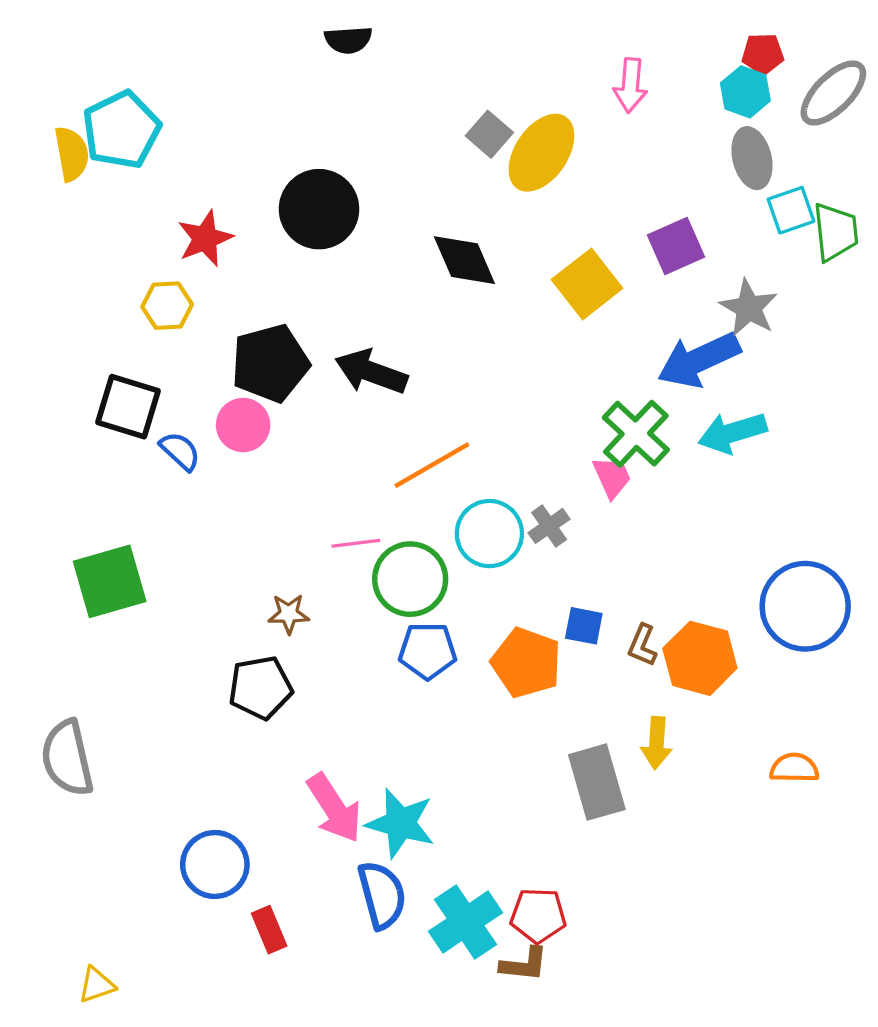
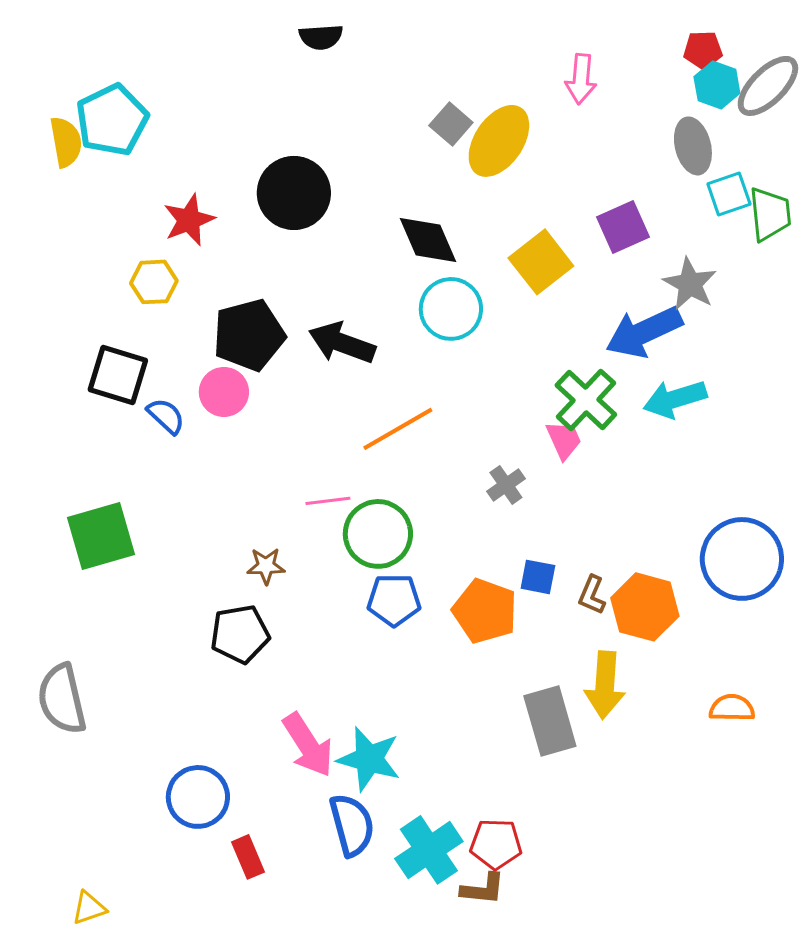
cyan hexagon: (745, 92) -> (717, 85), moved
cyan circle: (489, 534) -> (451, 309), moved
yellow arrow: (656, 743) -> (605, 685), size x1.4

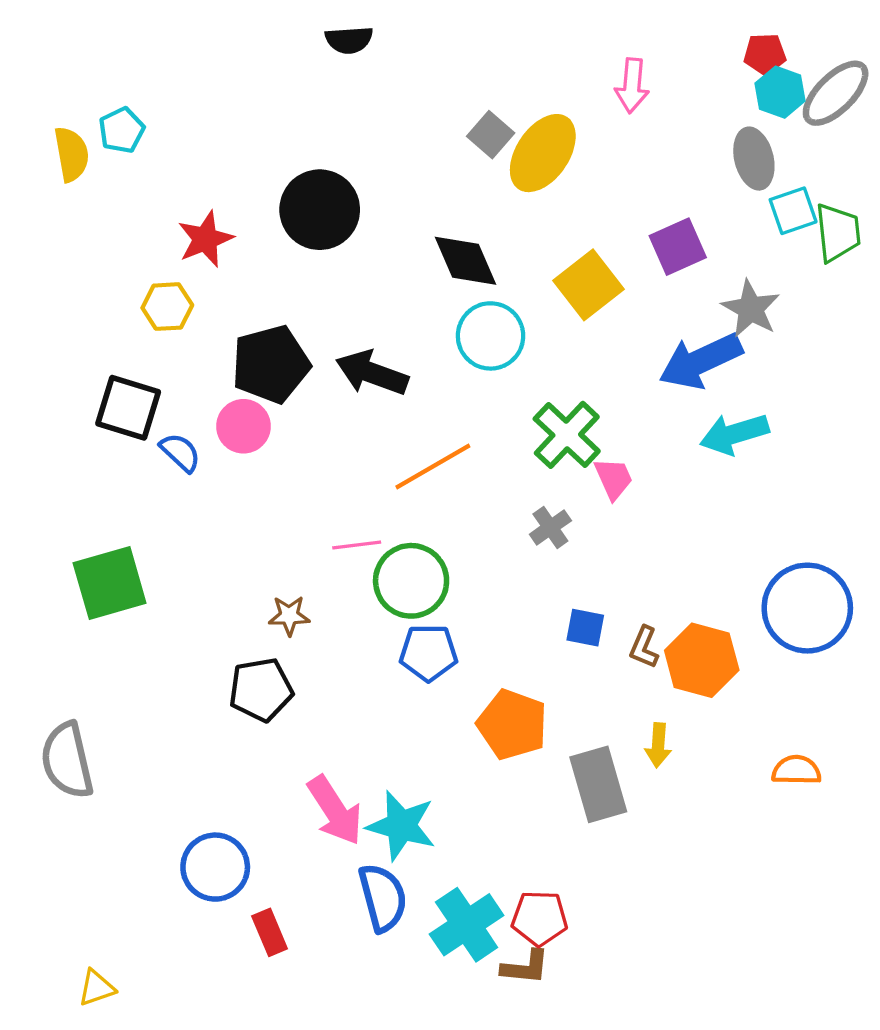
cyan pentagon: (112, 120) -> (122, 130), size x0.6
green cross: (586, 400) -> (567, 435), moved
orange pentagon: (485, 611) -> (512, 724), moved
yellow arrow: (605, 685) -> (658, 745), size x0.6

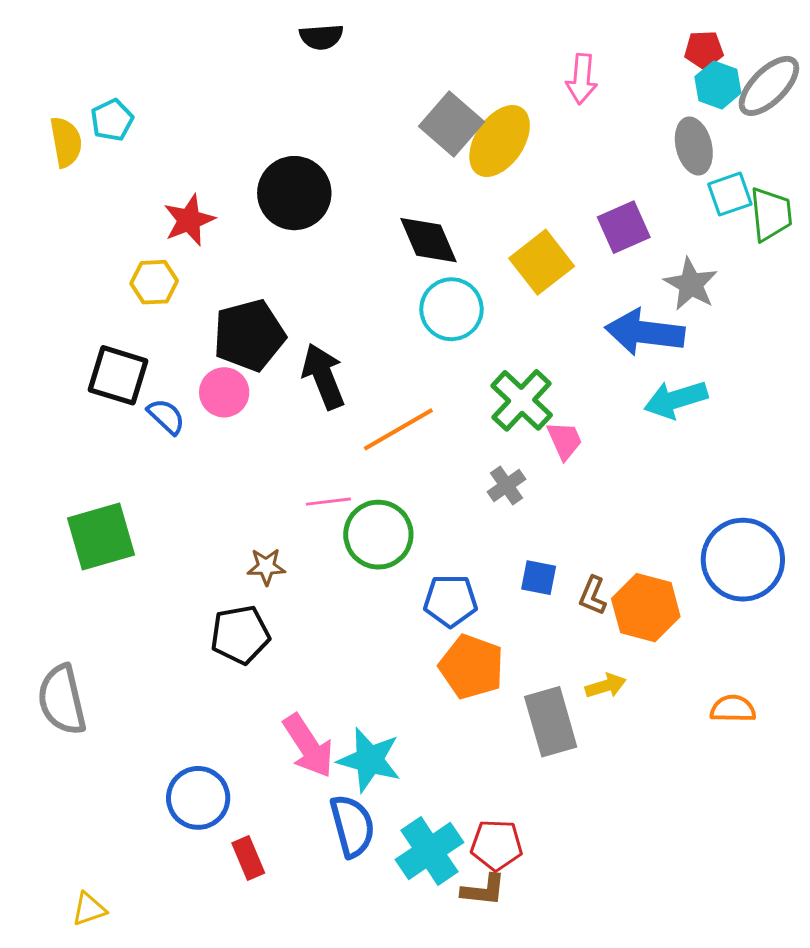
gray square: (491, 135) -> (451, 124), size x1.5
blue arrow: (701, 361) -> (645, 332), turned 32
black arrow: (372, 373) -> (323, 376), moved, turned 48
blue pentagon: (428, 653) -> (450, 601), moved
yellow arrow: (658, 745) -> (606, 686), turned -111

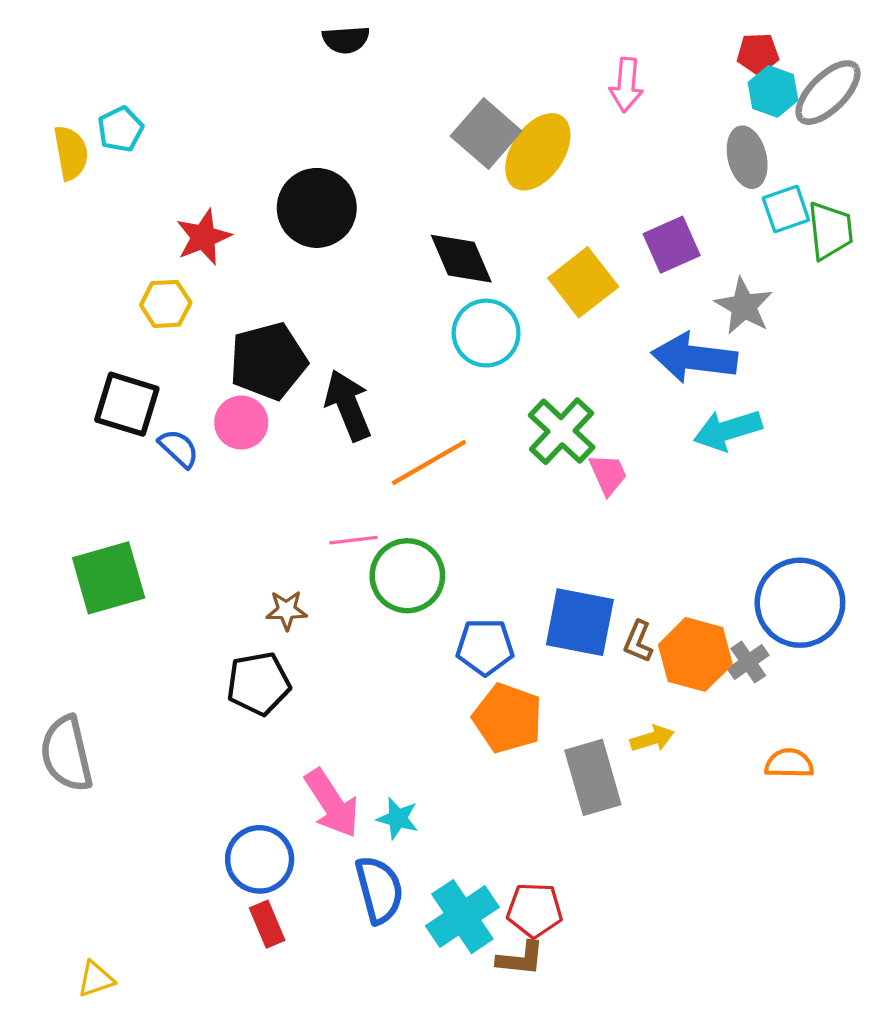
gray cross: (507, 485) -> (748, 662), moved
blue square: (539, 578) -> (580, 622), size x1.8
cyan star: (369, 760) -> (398, 818), size x0.6
blue circle: (198, 798) -> (260, 859), moved

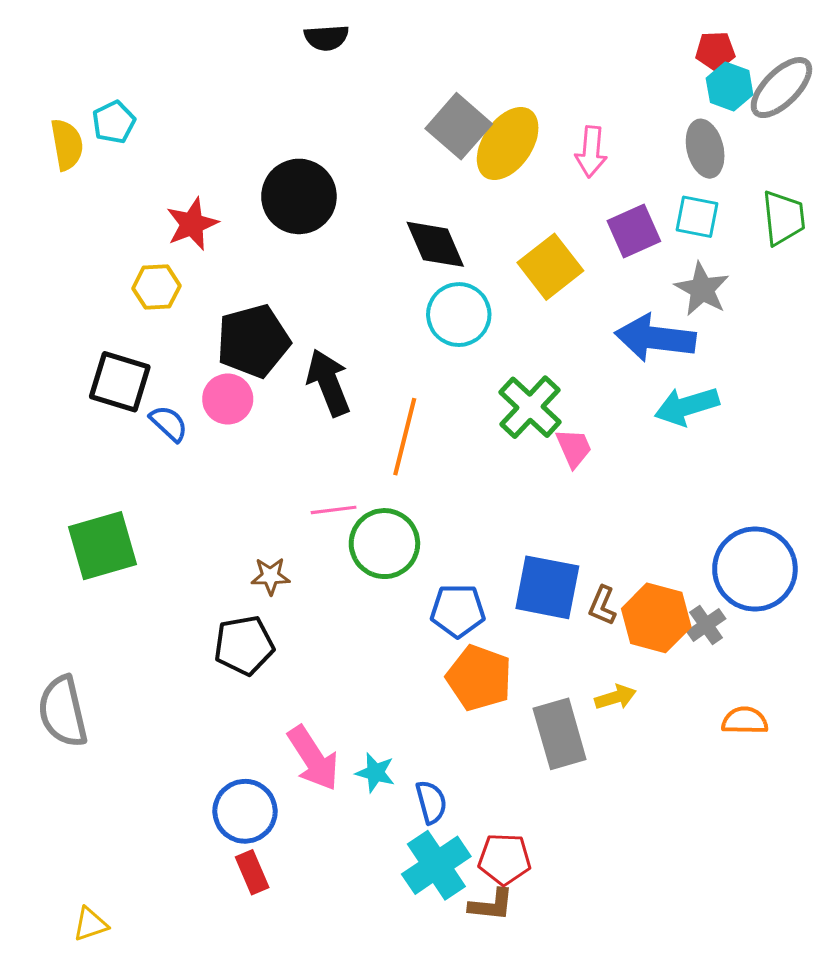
pink arrow: (626, 85) -> (591, 152), moved
cyan square: (786, 209) -> (697, 217), moved, turned 30
orange line: (429, 462) -> (405, 437), turned -46
blue semicircle: (379, 890) -> (431, 802), moved, size x0.7

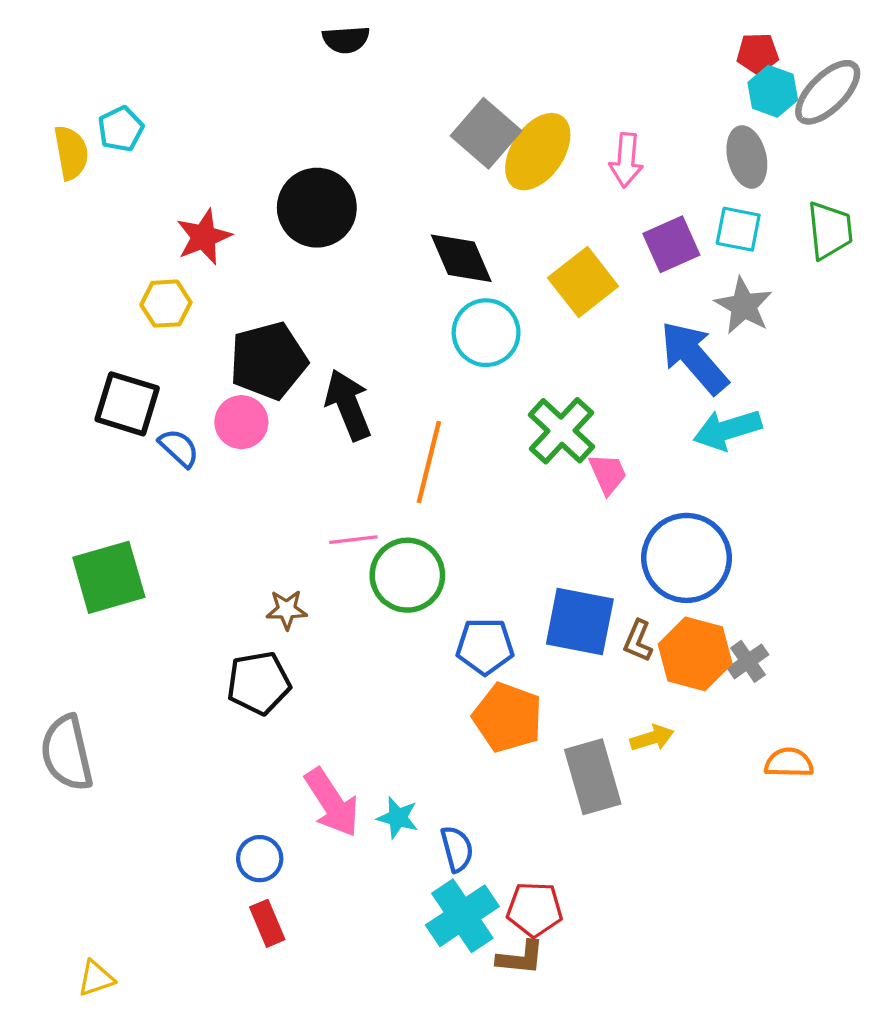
blue arrow: (655, 338) -> (694, 357), turned 42
blue circle: (755, 569) -> (687, 558), moved
blue circle: (245, 811) -> (260, 859), size x0.7

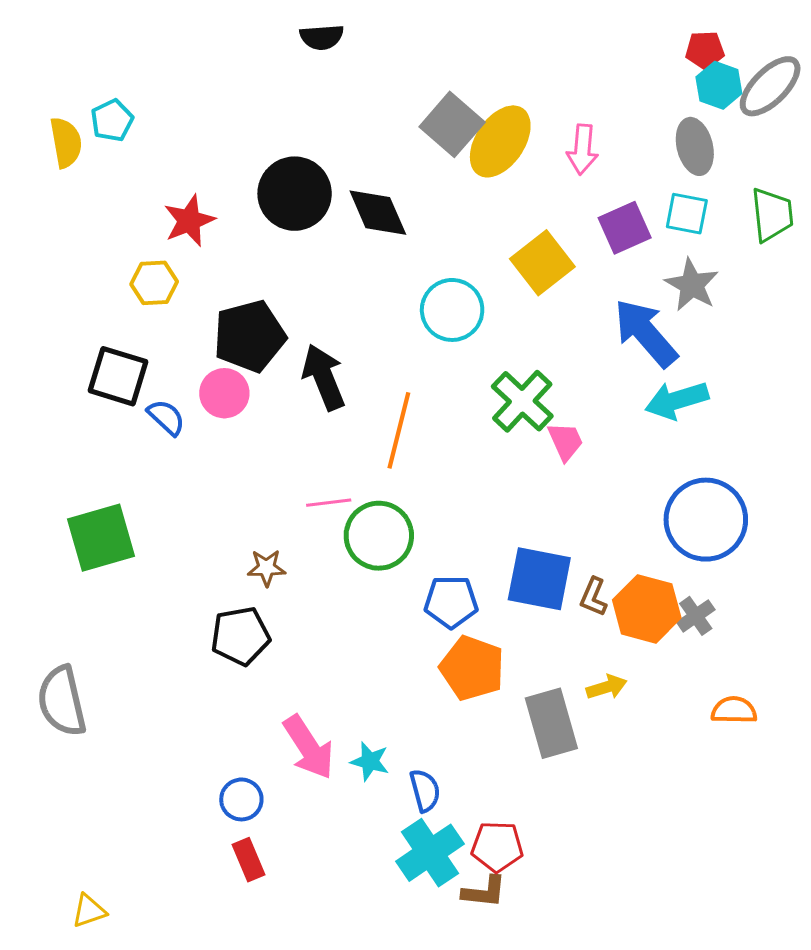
black diamond: (461, 258) -> (378, 213), moved
blue circle: (687, 558) -> (706, 520), moved

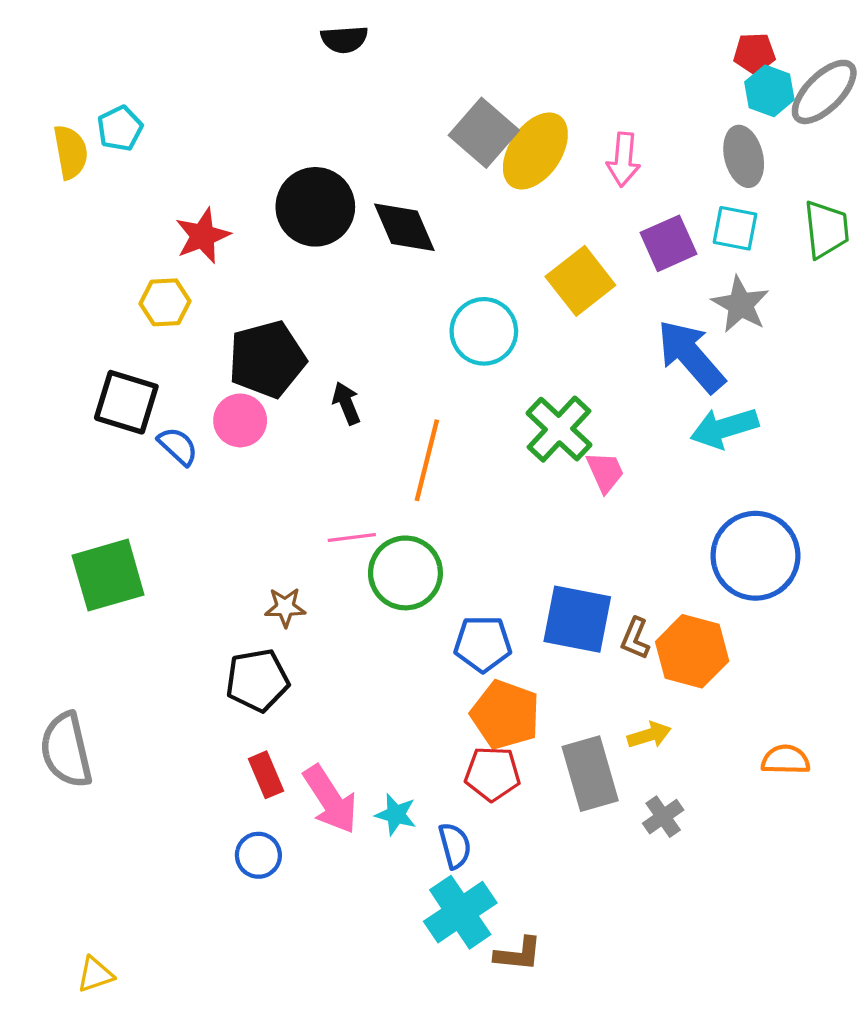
black arrow: (324, 377) -> (346, 403), size x0.6
gray cross: (696, 616) -> (663, 817), moved
red pentagon: (497, 847) -> (492, 774), moved
red rectangle: (248, 860) -> (266, 775), moved

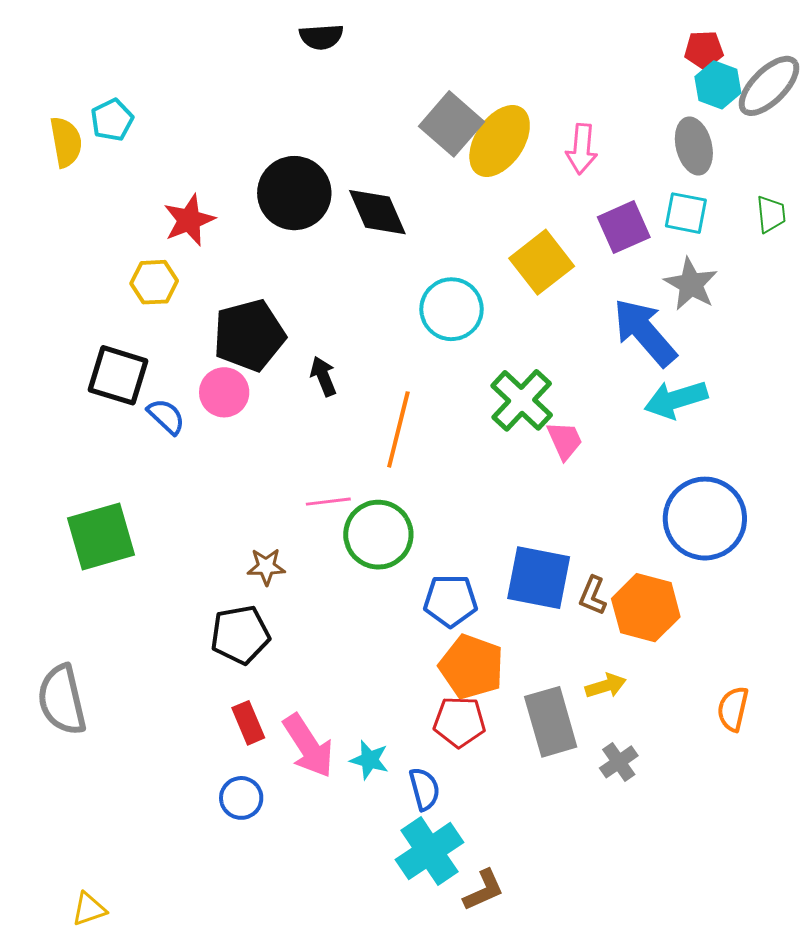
green trapezoid: (826, 229) -> (771, 214), size x0.7
orange semicircle: (786, 760) -> (733, 709), turned -78
brown L-shape: (518, 954) -> (484, 890), turned -30

